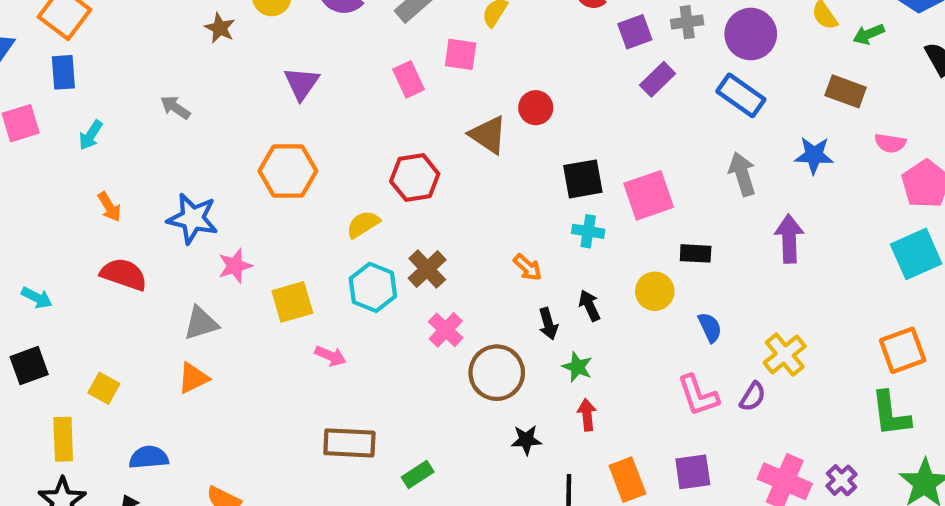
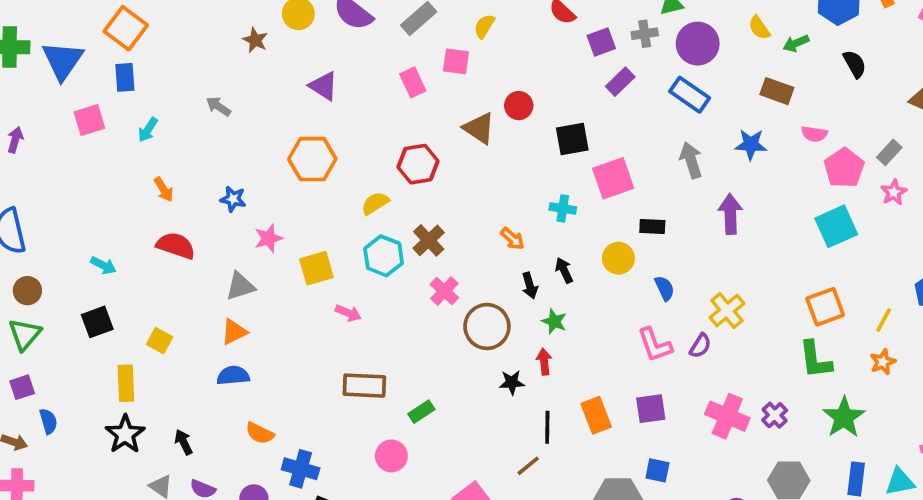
purple triangle: (302, 83) -> (324, 86), turned -32
black square: (583, 179) -> (572, 139), moved
blue star: (193, 219) -> (233, 199), size x0.6
red arrow: (587, 415) -> (544, 362), moved
blue semicircle: (149, 457) -> (233, 376), moved

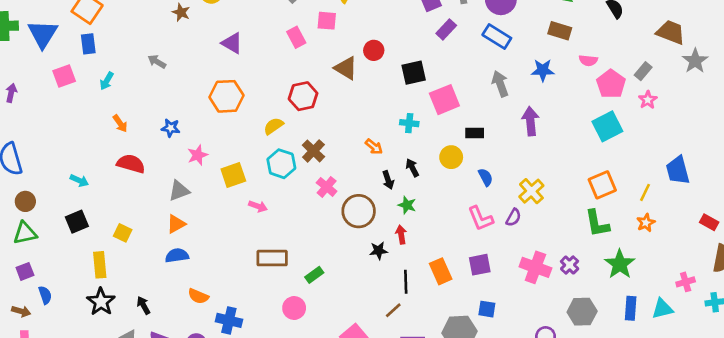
green triangle: (25, 334) -> (25, 233), turned 40

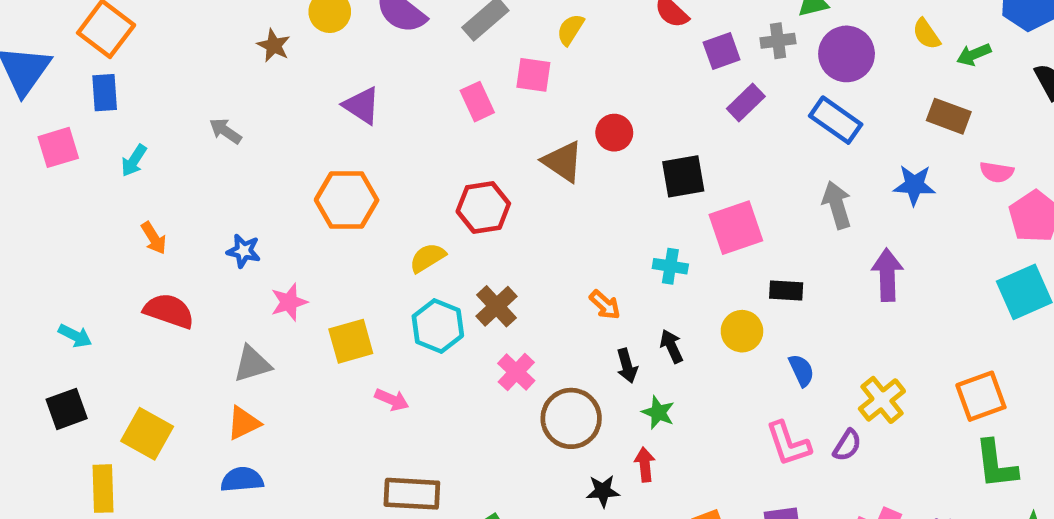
orange square: (602, 185) -> (981, 396), moved
yellow square: (123, 233) -> (147, 434), size x1.5

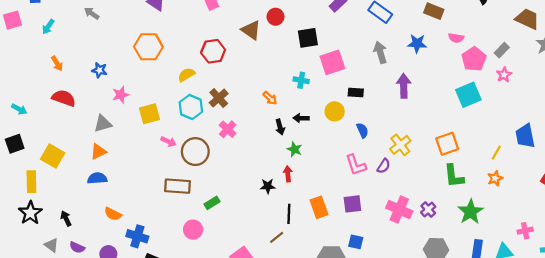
black arrow: (671, 346) -> (301, 118), turned -64
brown circle: (571, 418) -> (195, 152), moved

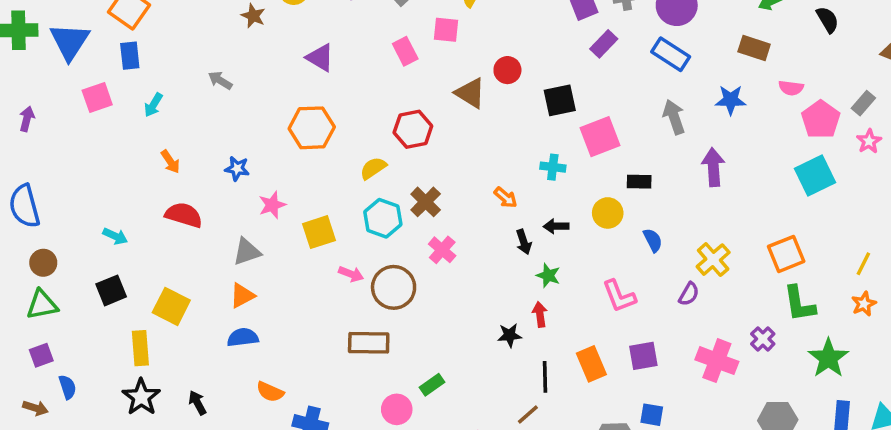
pink L-shape: (356, 165) -> (619, 296), moved
green rectangle: (212, 203) -> (432, 385), moved
purple cross: (428, 210) -> (763, 339), moved

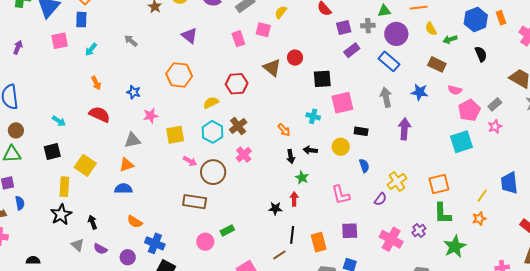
orange rectangle: (591, 364) -> (319, 242), moved

